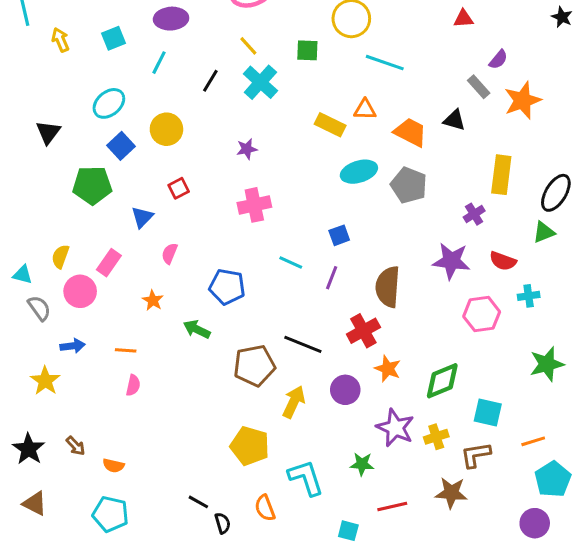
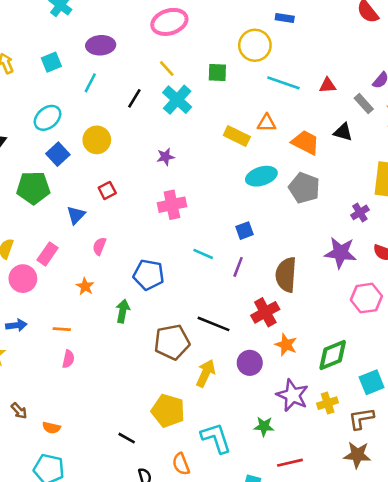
red triangle: (463, 19) -> (328, 85), moved
green arrow: (197, 329) -> (123, 311), turned 75
cyan square: (488, 413) -> (372, 382), turned -35
brown star: (451, 493) -> (357, 455), moved
black line: (198, 502) -> (127, 438), moved

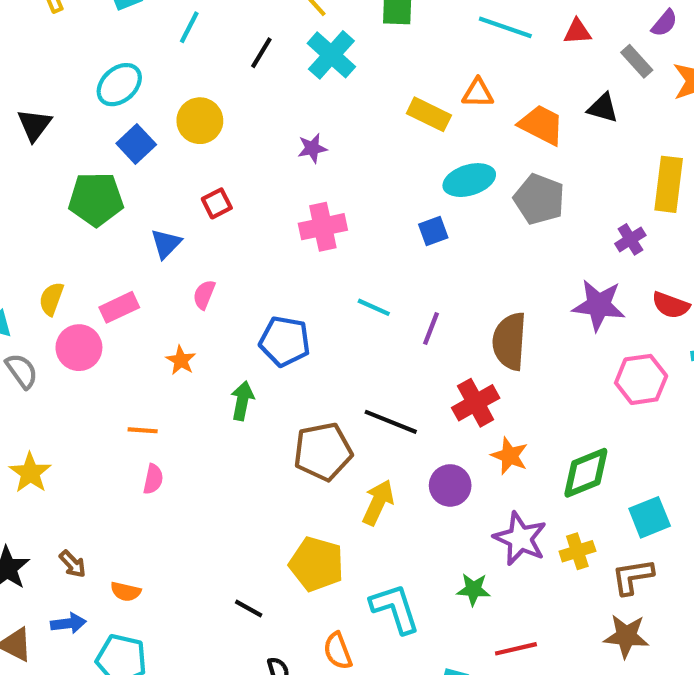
blue square: (245, 231) -> (433, 231), moved
pink rectangle: (48, 254) -> (119, 307), turned 30
blue arrow: (16, 325) -> (68, 623), moved

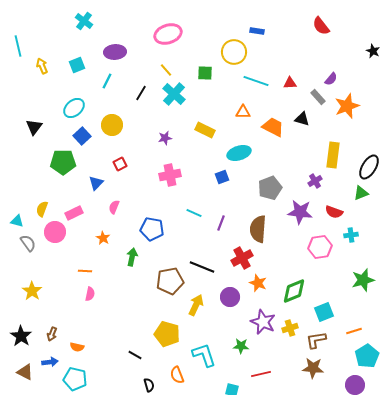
yellow rectangle: (429, 114) -> (205, 130), moved
gray pentagon: (539, 199) -> (270, 188), moved, turned 30
brown arrow: (73, 564) -> (52, 334), turned 64

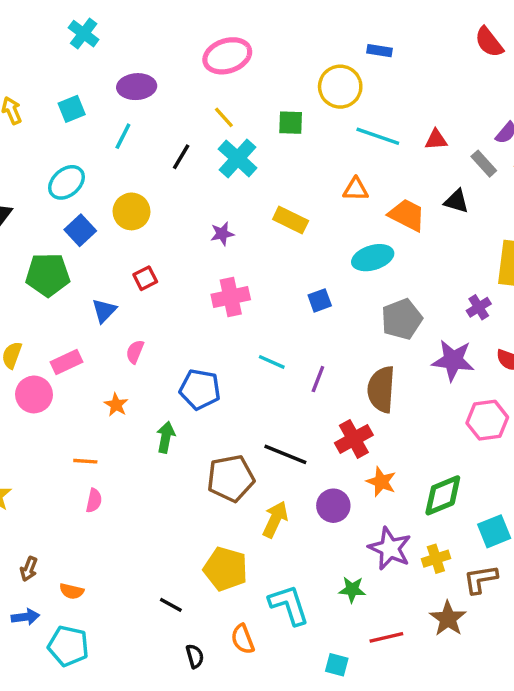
cyan ellipse: (239, 153) -> (373, 258), moved
brown star: (313, 368) -> (448, 619), moved, turned 30

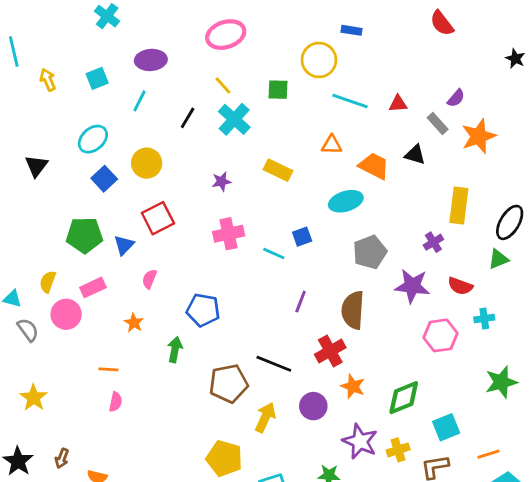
green pentagon: (48, 275) -> (84, 235), moved
red square: (145, 278) -> (158, 218), size x1.6
cyan line: (272, 362) -> (274, 254), moved

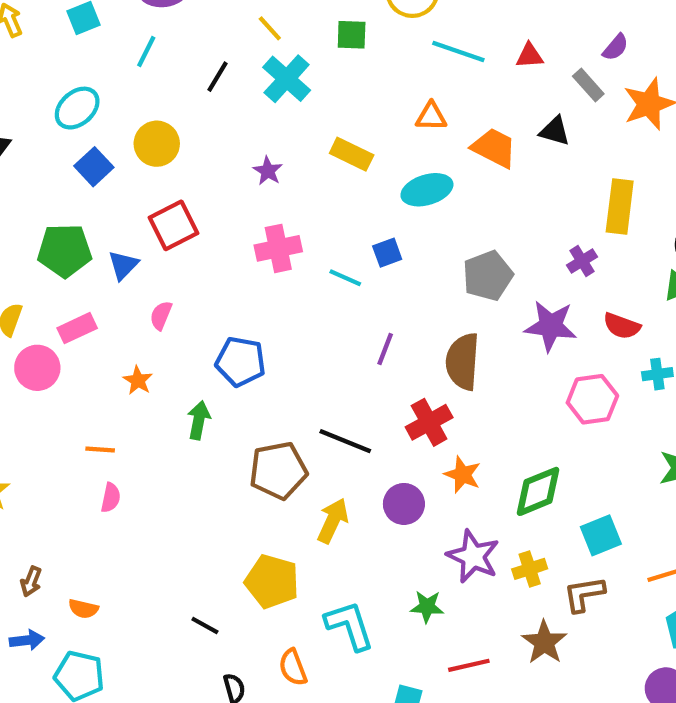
purple star: (221, 181) -> (268, 171), turned -30
cyan ellipse: (346, 201) -> (427, 190), moved

